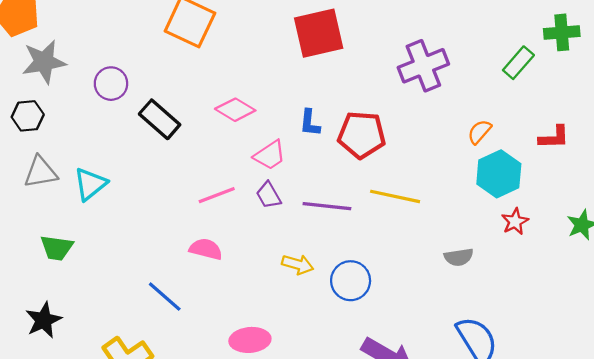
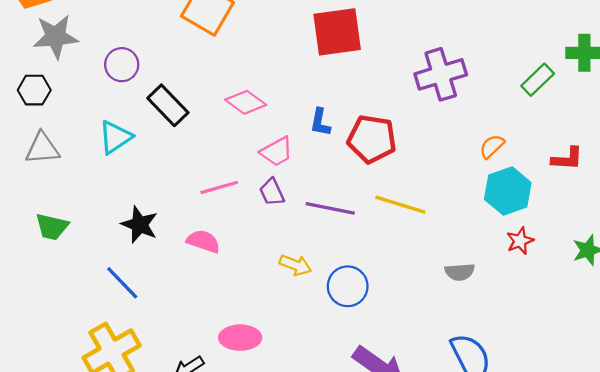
cyan triangle: (90, 184) -> (115, 137), moved
blue line: (165, 297) -> (122, 283), moved
black star: (44, 320) -> (140, 225), moved, turned -30

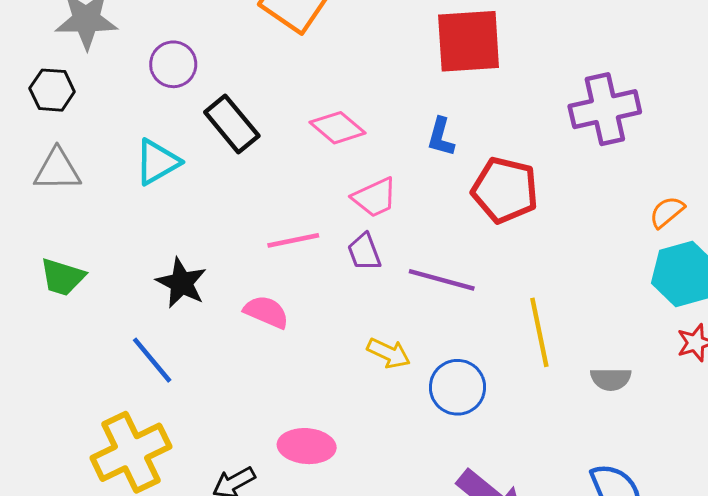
blue L-shape: (320, 122) -> (441, 137), moved
yellow line: (400, 205) -> (539, 332), moved, turned 57

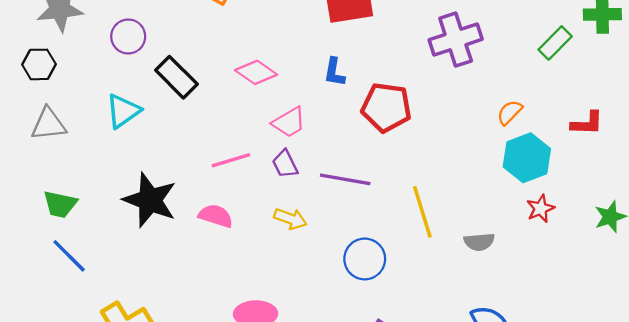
black star: (181, 283) -> (150, 200), size x1.4
yellow arrow: (389, 353) -> (290, 219), moved
blue line: (152, 360) -> (69, 256), moved

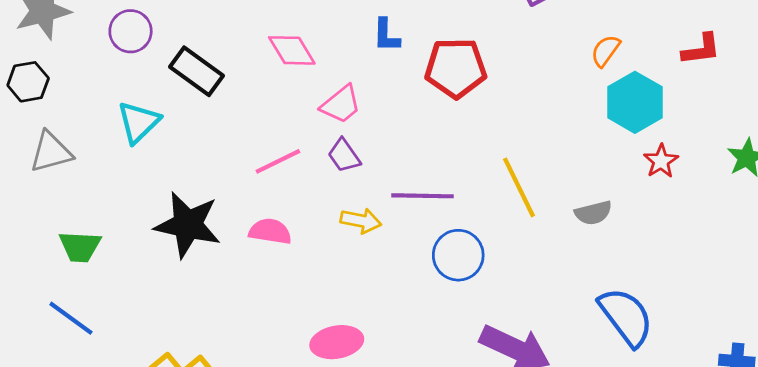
pink diamond: (256, 72) -> (292, 50), turned 33
purple line: (345, 179) -> (422, 196), moved
blue line: (69, 256) -> (71, 318), moved

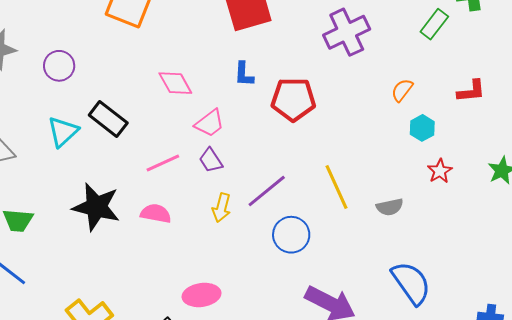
black rectangle: (196, 71) -> (108, 119), moved
cyan hexagon: (635, 102) -> (422, 128), size x0.6
purple line: (422, 196) -> (267, 191), turned -42
yellow arrow: (361, 221) -> (222, 208), turned 92

